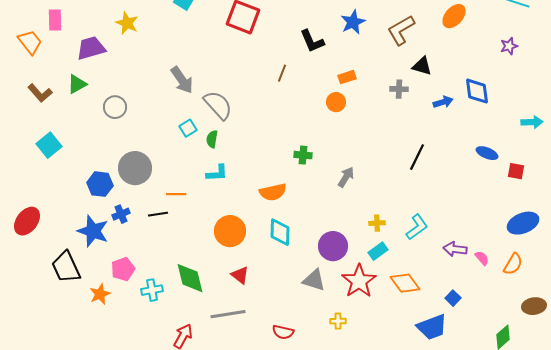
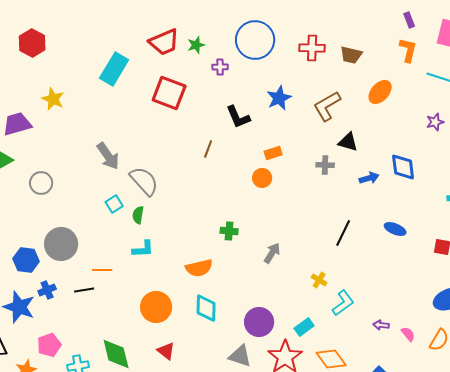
blue ellipse: (487, 153) -> (395, 229), moved
yellow cross: (377, 223) -> (319, 280), moved, turned 35
purple arrow: (455, 249) -> (381, 325), size x0.7

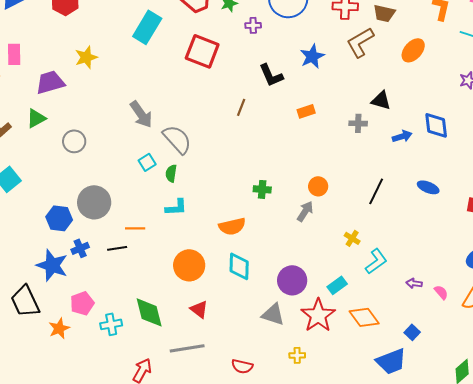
yellow star: (53, 99) -> (86, 57), turned 30
brown L-shape: (327, 106) -> (360, 42), moved
orange circle: (262, 178) -> (318, 186), moved

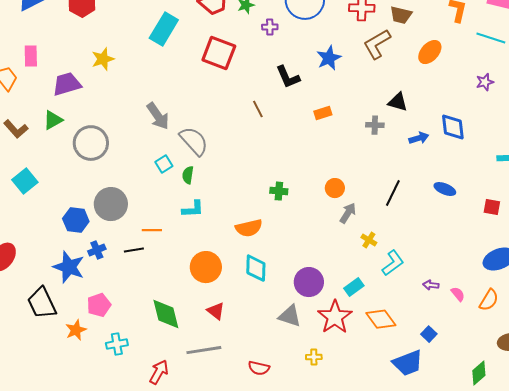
brown line: (241, 107) -> (258, 109), turned -48
gray circle: (74, 141) -> (91, 143), size x1.5
gray arrow: (305, 211) -> (348, 213), moved
cyan cross: (111, 324) -> (117, 344), moved

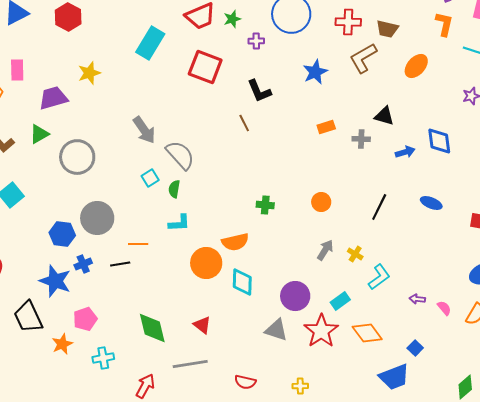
black L-shape: (288, 77) -> (259, 91), moved
orange rectangle: (323, 113) -> (326, 127), moved
gray arrow: (348, 213) -> (325, 250), moved
orange circle: (206, 267) -> (206, 263), moved
yellow cross: (314, 357) -> (300, 386), moved

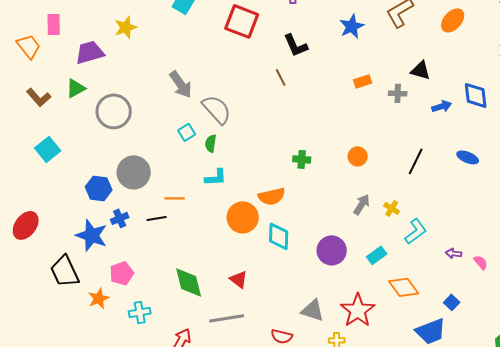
gray triangle: (276, 330) -> (313, 310), moved
red star: (321, 331) -> (358, 310), moved

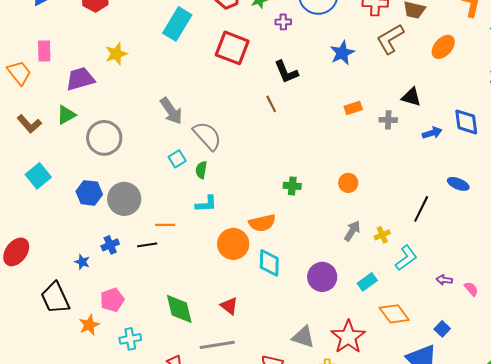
black line: (416, 161) -> (421, 209), moved
blue hexagon: (99, 188) -> (89, 193), moved
yellow cross: (392, 208) -> (382, 235), turned 35
blue star: (92, 235) -> (82, 262), size x0.5

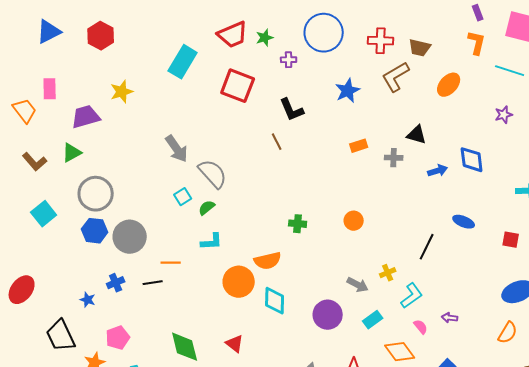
gray circle: (104, 138) -> (96, 194), moved
green semicircle: (201, 170) -> (207, 208), turned 42
gray arrow: (352, 231) -> (358, 285), moved, turned 85
pink semicircle: (471, 289) -> (421, 327), moved

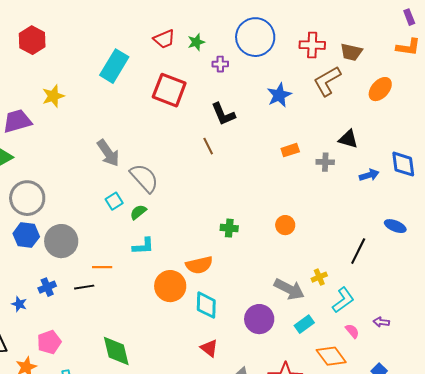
red trapezoid: (233, 35) -> (164, 39), size x0.7
orange L-shape: (477, 43) -> (408, 47), turned 85
gray arrow: (358, 285) -> (289, 289), size x1.4
red triangle: (235, 344) -> (209, 348), moved

